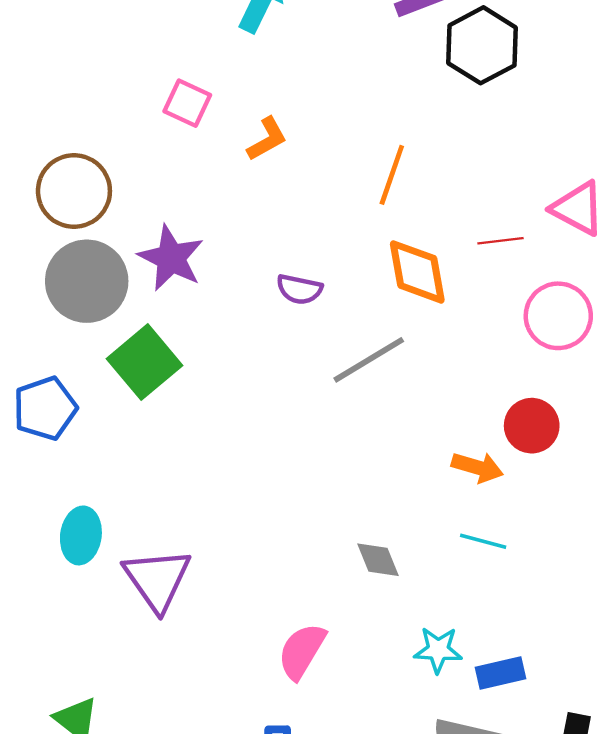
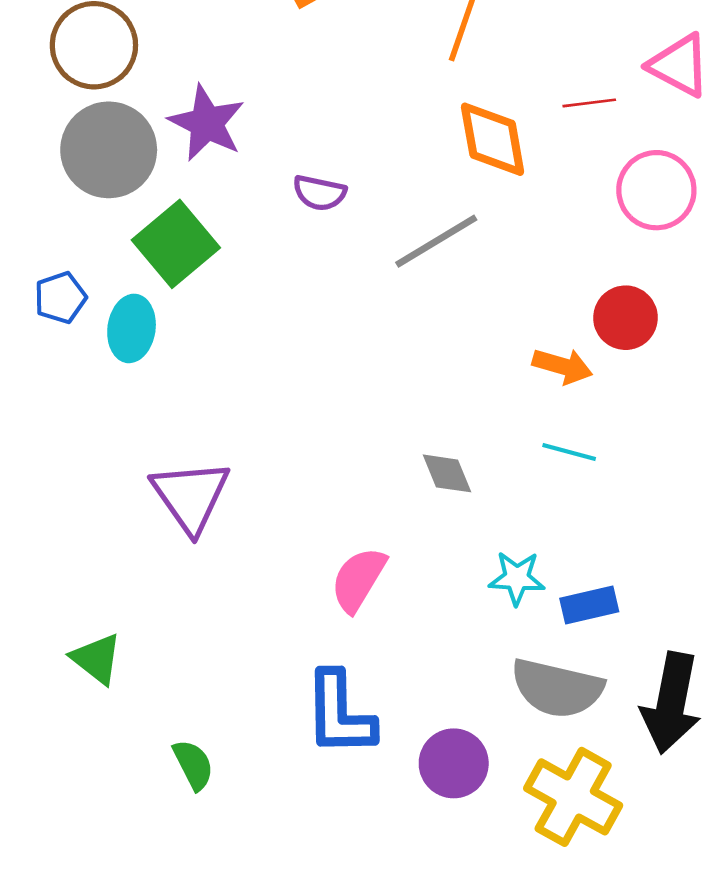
purple semicircle: (299, 289) -> (319, 193), moved
blue pentagon: (45, 408) -> (60, 298), size x0.7
cyan ellipse: (81, 535) -> (132, 328), moved

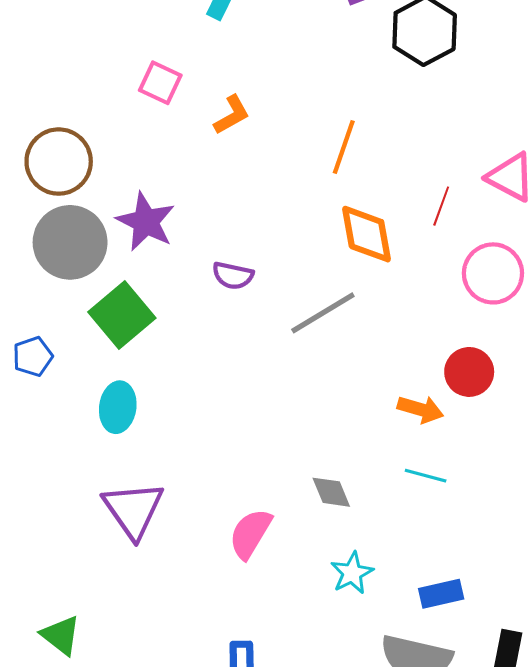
red line: (589, 103) -> (441, 206), turned -63
cyan ellipse: (132, 328) -> (118, 407), moved
cyan star: (517, 578) -> (352, 573), moved, turned -30
pink semicircle: (358, 579) -> (250, 534), moved

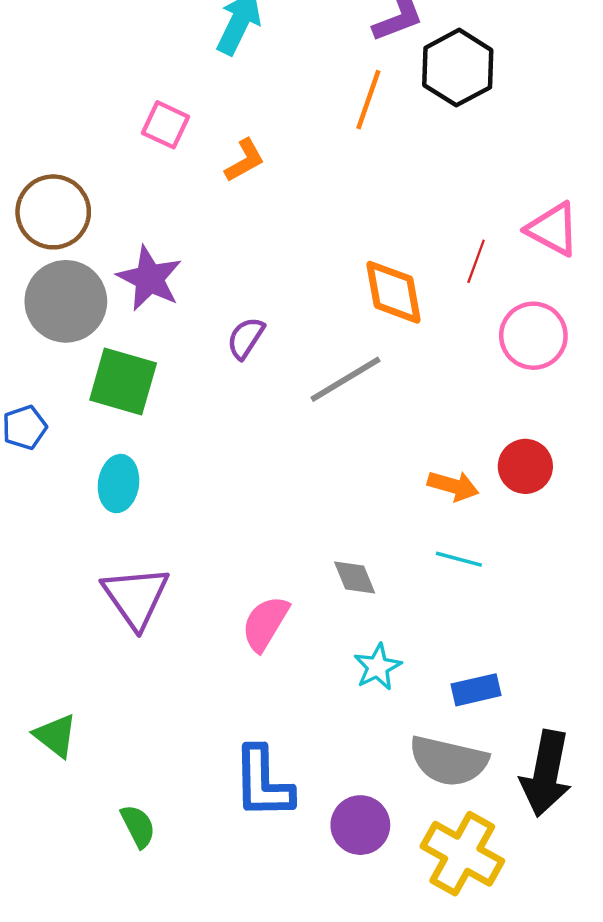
orange line: (344, 147) -> (368, 100), moved
purple semicircle: (233, 276) -> (246, 338), turned 111
green square: (122, 315) -> (123, 382), turned -34
red circle: (469, 372) -> (525, 466), moved

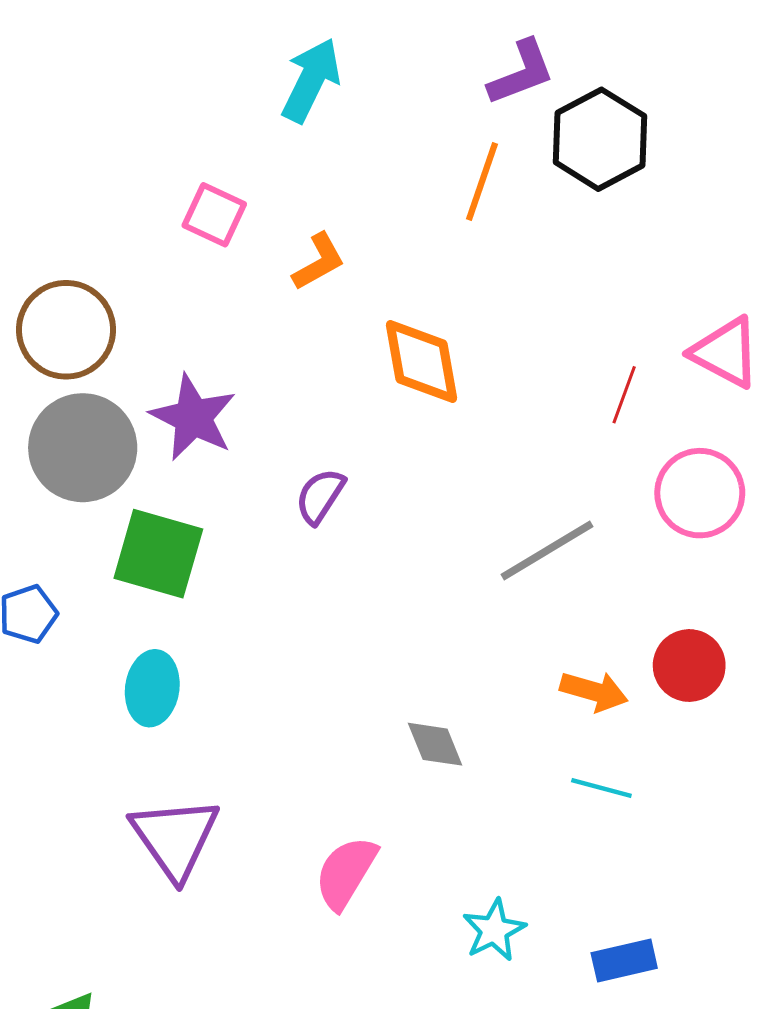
orange diamond: (394, 292) -> (421, 361), moved
gray line: (345, 379) -> (547, 551), moved
gray diamond: (355, 578) -> (435, 744), moved

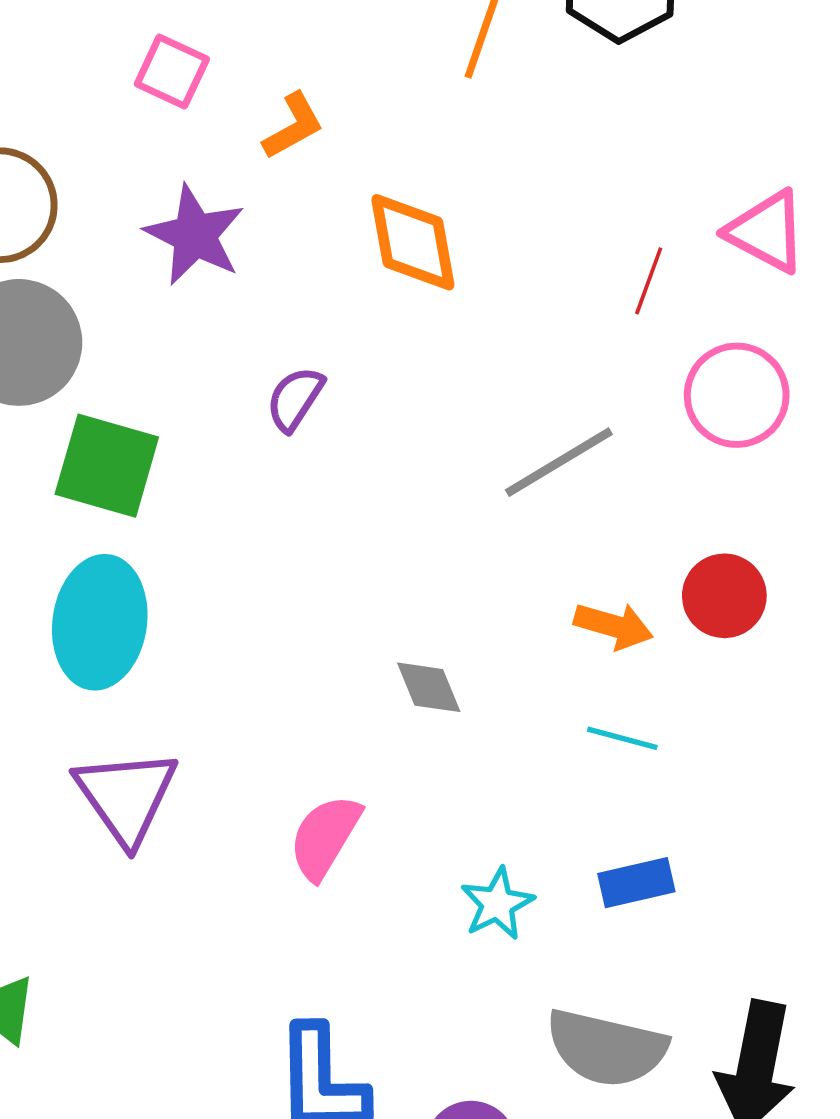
purple star: (193, 417) -> (195, 235), moved
cyan ellipse: (152, 688) -> (100, 622), size x1.5
blue rectangle: (624, 960) -> (636, 883), moved

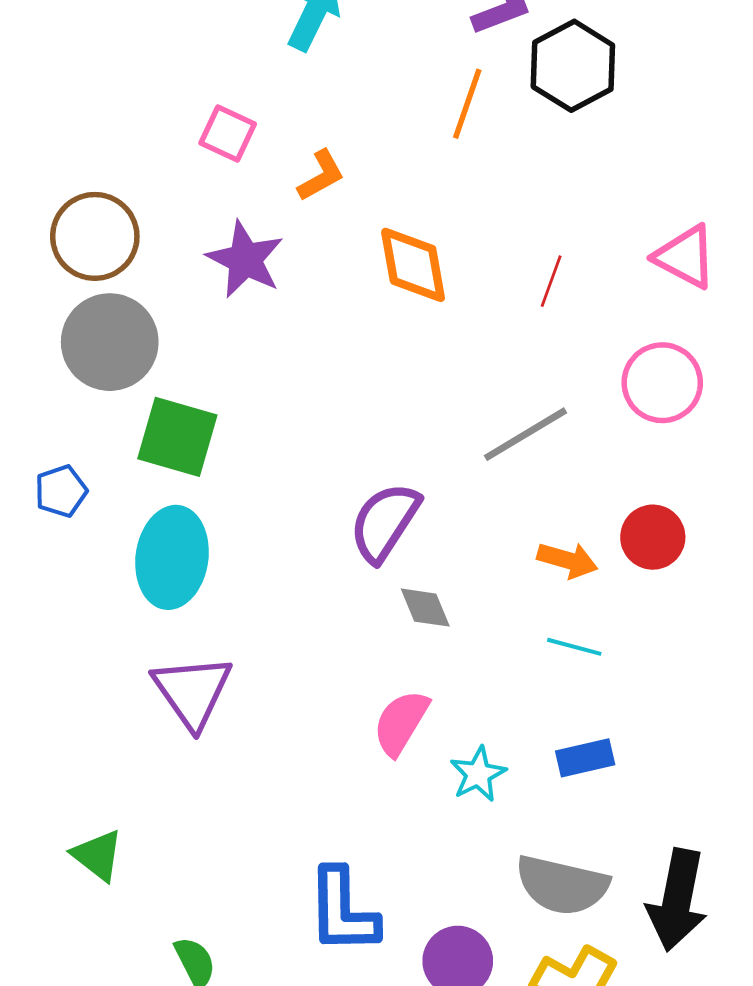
red line: (649, 281) -> (551, 281), moved
purple semicircle: (295, 399) -> (385, 522), moved, size x1.6
pink semicircle: (325, 837) -> (401, 723), moved

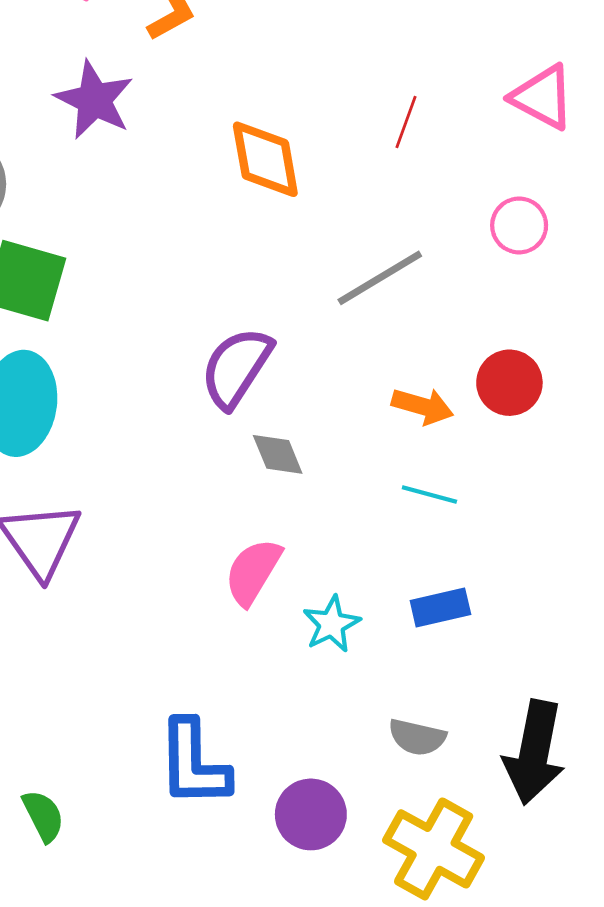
orange diamond: (413, 265) -> (265, 159), moved
pink circle: (662, 383) -> (519, 225), size x0.7
gray semicircle: (562, 885) -> (417, 737), size x0.6

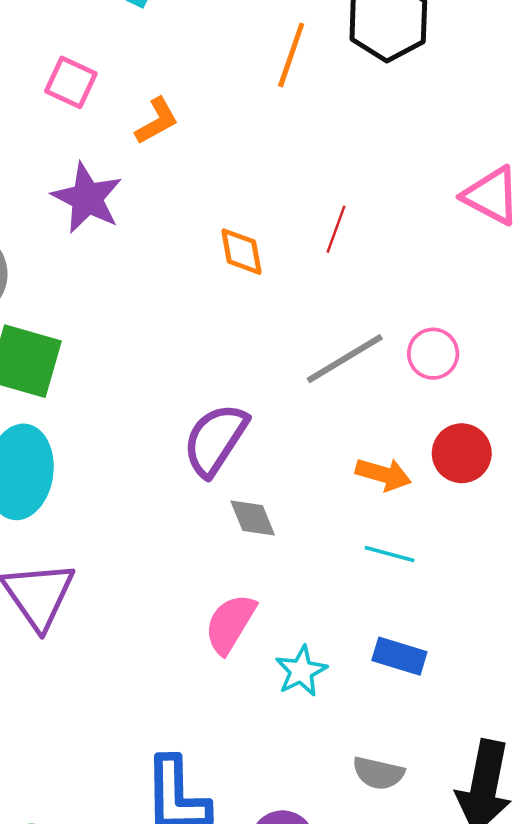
red line: (406, 122) -> (336, 229), moved
orange diamond: (265, 159) -> (241, 252), size x0.7
pink circle: (519, 225) -> (433, 354), moved
blue rectangle: (440, 608) -> (399, 656), turned 30

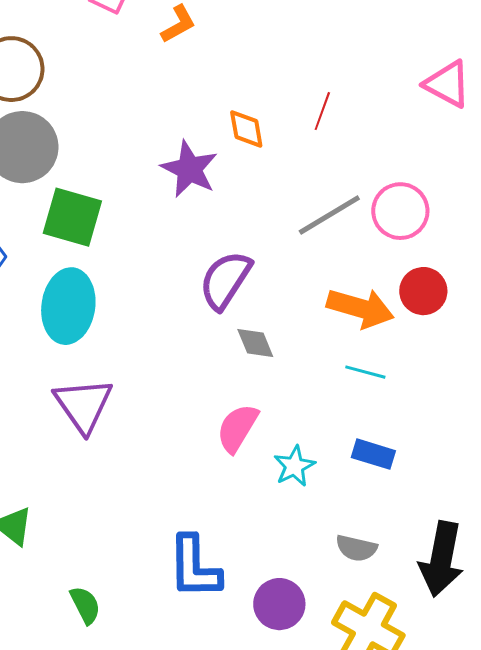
purple star: (87, 198) -> (189, 169), moved
pink circle: (433, 354) -> (400, 211), size x1.4
orange arrow: (383, 474) -> (360, 308), size x1.5

